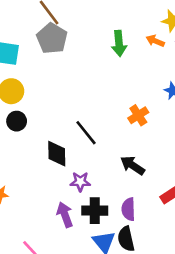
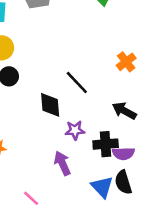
purple semicircle: (128, 209) -> (123, 153), turned -85
black cross: (95, 211) -> (106, 144), moved

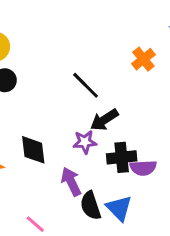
black diamond: (50, 105) -> (33, 150), moved
black arrow: (124, 111) -> (104, 120), moved, turned -60
black semicircle: (123, 182) -> (91, 206), moved

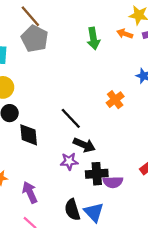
black arrow: (104, 120) -> (84, 145), turned -125
black diamond: (33, 150) -> (29, 135), moved
purple arrow: (71, 182) -> (30, 192), moved

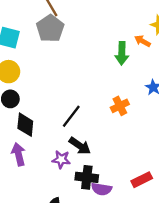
green arrow: (93, 38) -> (122, 53), moved
black line: (71, 118) -> (71, 116), turned 70
purple arrow: (30, 192) -> (19, 154), moved

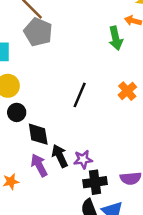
black line: (71, 116) -> (80, 95), moved
black arrow: (80, 146) -> (60, 156), moved, turned -135
black cross: (87, 177) -> (95, 182), moved

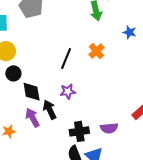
orange cross: (127, 91) -> (96, 51), moved
purple star: (83, 159) -> (68, 92), moved

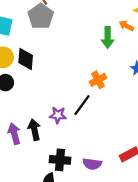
black line: (66, 58) -> (82, 105), moved
black diamond: (32, 92) -> (26, 59), moved

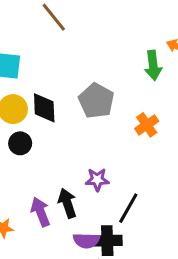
gray pentagon: (41, 16) -> (96, 101), moved
black line: (82, 105) -> (128, 208), moved
purple semicircle: (92, 164) -> (86, 240), moved

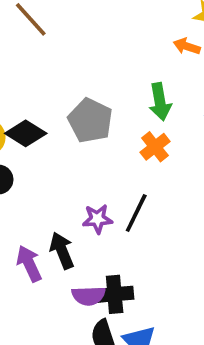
green arrow: (153, 65) -> (160, 102), moved
black diamond: (44, 108) -> (26, 133), turned -52
black line: (128, 208) -> (136, 213), moved

